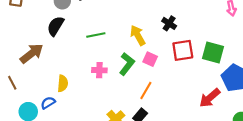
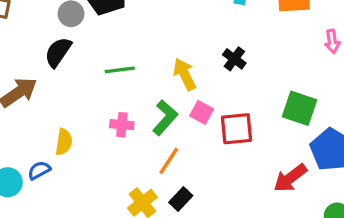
red square: (183, 50) -> (237, 129), moved
orange line: (146, 91) -> (169, 161), moved

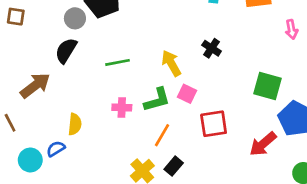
green L-shape: (165, 118) -> (157, 100), turned 36
red square: (237, 129) -> (214, 124), moved

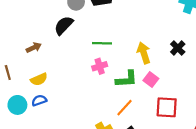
brown arrow: (35, 85) -> (34, 48), size x0.6
pink cross: (122, 107) -> (100, 66), moved, turned -32
yellow semicircle: (75, 124) -> (39, 79), moved, turned 49

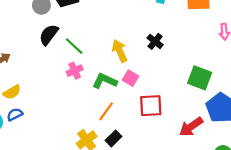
black semicircle: (64, 25) -> (49, 35), moved
green line: (102, 43) -> (74, 46), turned 48
green L-shape: (127, 79) -> (105, 81), turned -145

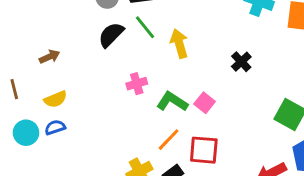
green line: (74, 46) -> (145, 27), moved
yellow arrow: (120, 51) -> (179, 44), moved
red square: (151, 106) -> (204, 150), moved

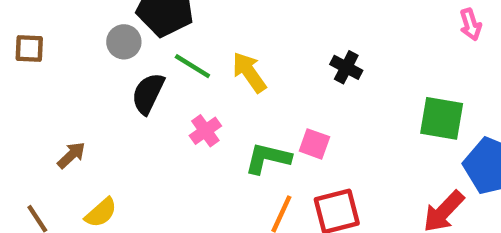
pink cross: (137, 84) -> (205, 131), moved

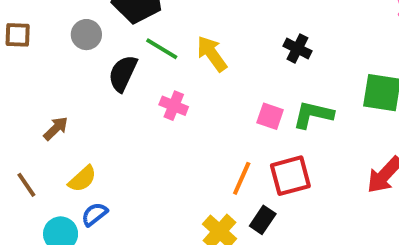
gray circle: (124, 42) -> (86, 35), moved
pink cross: (205, 131) -> (174, 106), turned -32
green L-shape: (268, 158) -> (313, 115), moved

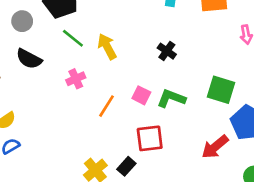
black semicircle: (123, 73) -> (29, 59), moved, turned -95
pink cross: (174, 106) -> (76, 79), turned 36
orange line: (242, 178) -> (107, 106), moved

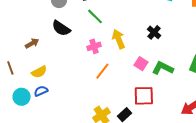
yellow arrow: (107, 46) -> (119, 39), moved
black cross: (167, 51) -> (154, 32), moved
orange line: (107, 106) -> (102, 71), moved

